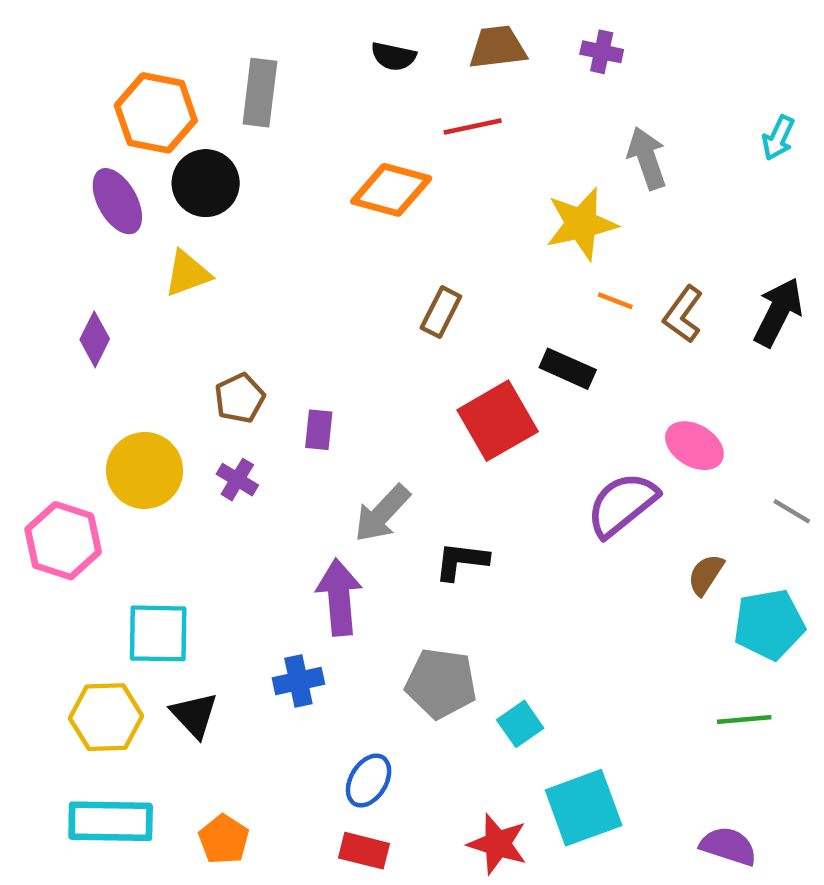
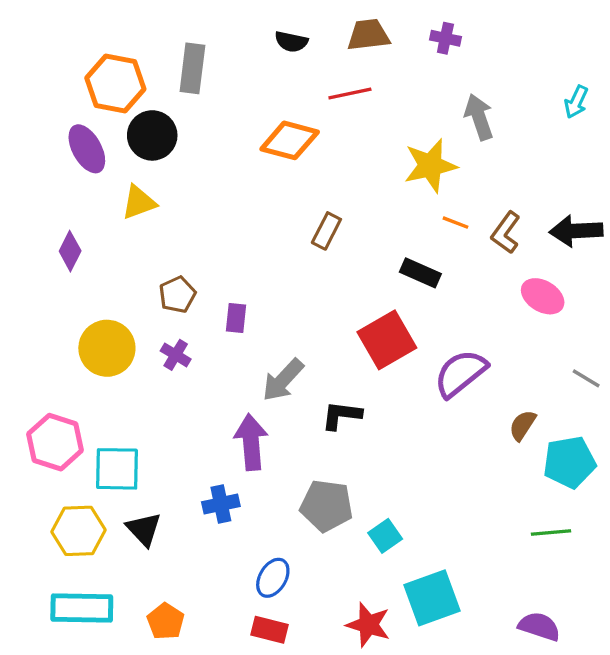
black arrow: (778, 312) -> (576, 231), turned -120
red square: (498, 421) -> (387, 340), moved
pink ellipse: (694, 446) -> (543, 296), moved
pink hexagon: (63, 541) -> (55, 442), moved

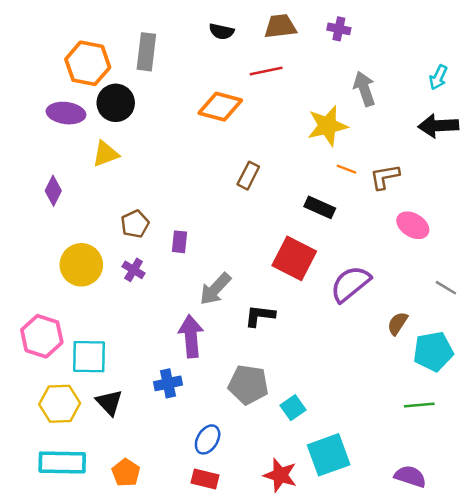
purple ellipse: (87, 149) -> (66, 113), turned -54
black arrow: (576, 231) -> (438, 126), moved
brown L-shape: (506, 233) -> (385, 177), turned 44
red square: (387, 340) -> (294, 258), turned -33

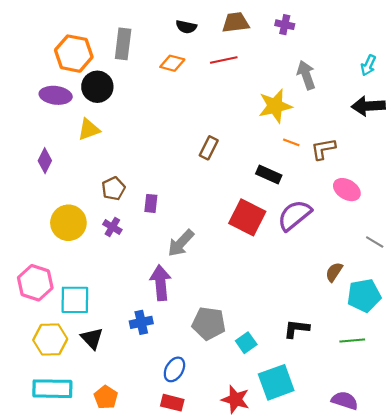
orange diamond: (220, 107) -> (172, 63), moved, size x0.7
purple semicircle: (350, 284) -> (294, 215), moved
black L-shape: (260, 316) -> (297, 329), moved

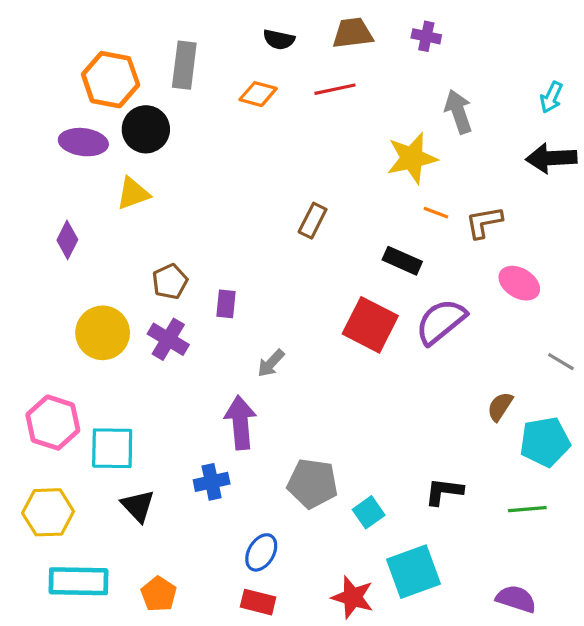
purple cross: (112, 227) -> (168, 339), size x1.4
gray arrow: (181, 243) -> (271, 363), size x0.7
yellow hexagon: (50, 339) -> (48, 512), moved

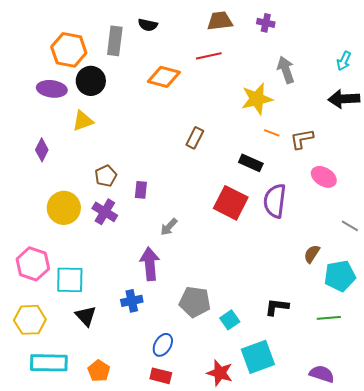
black semicircle: (279, 40) -> (148, 25), moved
orange diamond: (258, 94) -> (164, 77), moved, size x1.4
purple semicircle: (441, 322) -> (275, 201), turned -44

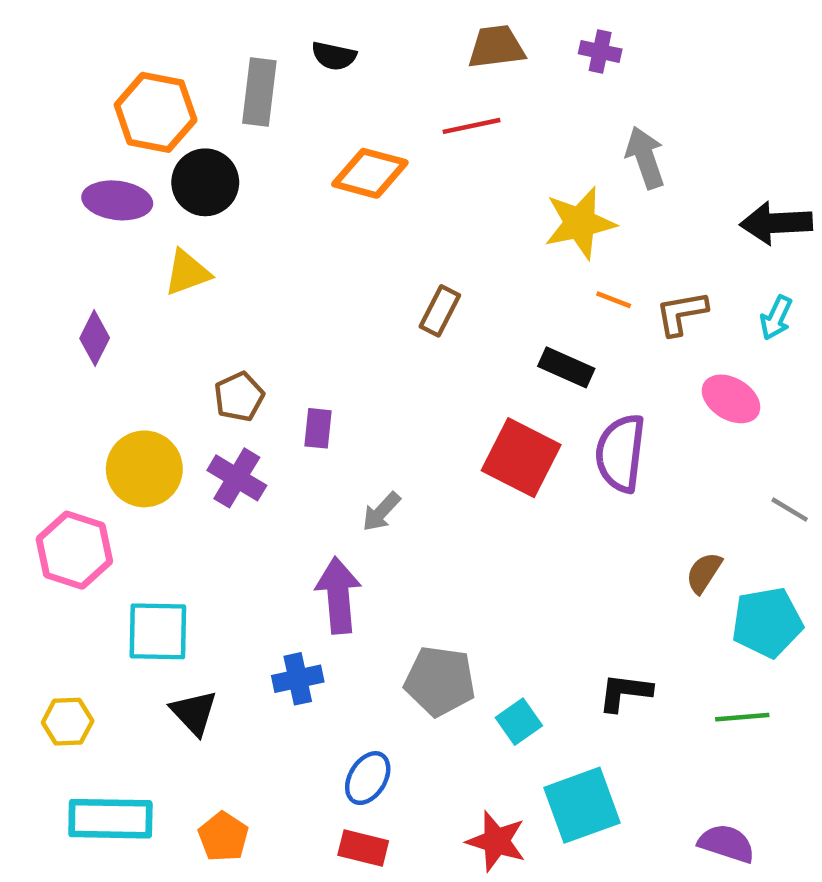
cyan arrow: (344, 61) -> (776, 318), moved
pink hexagon: (33, 264) -> (74, 550), moved
yellow hexagon: (30, 320) -> (68, 722), size x0.7

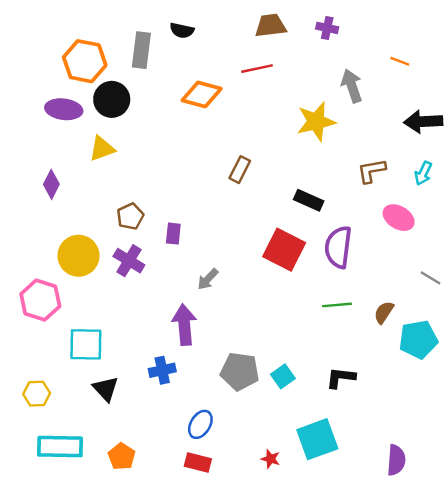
orange line: (614, 300) -> (400, 61), moved
green line: (742, 717) -> (337, 305), moved
cyan square: (519, 722) -> (283, 376), moved
red star: (496, 841) -> (271, 459), size x0.6
purple semicircle: (726, 843) -> (396, 460), turned 76

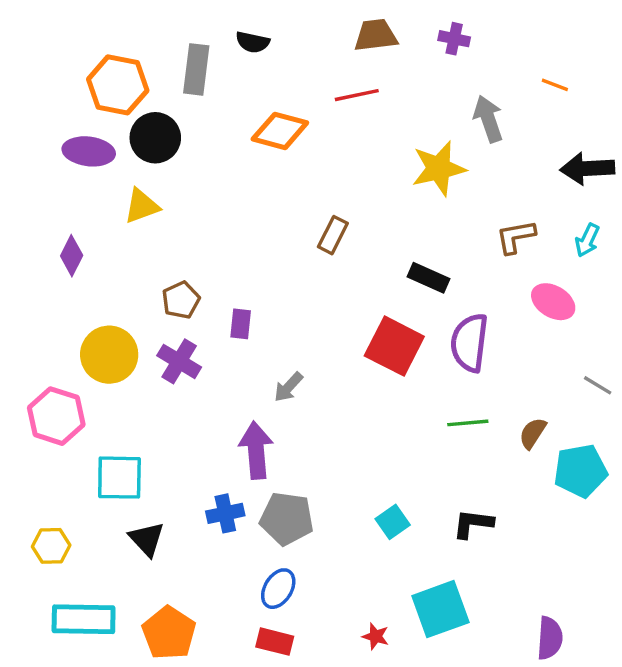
gray pentagon: (240, 371) -> (287, 519), moved
orange pentagon: (122, 456) -> (169, 633), size x1.4

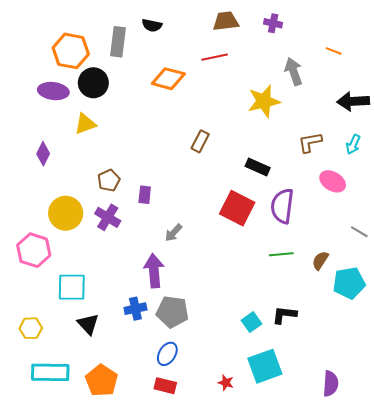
cyan square: (393, 522) -> (251, 322), moved

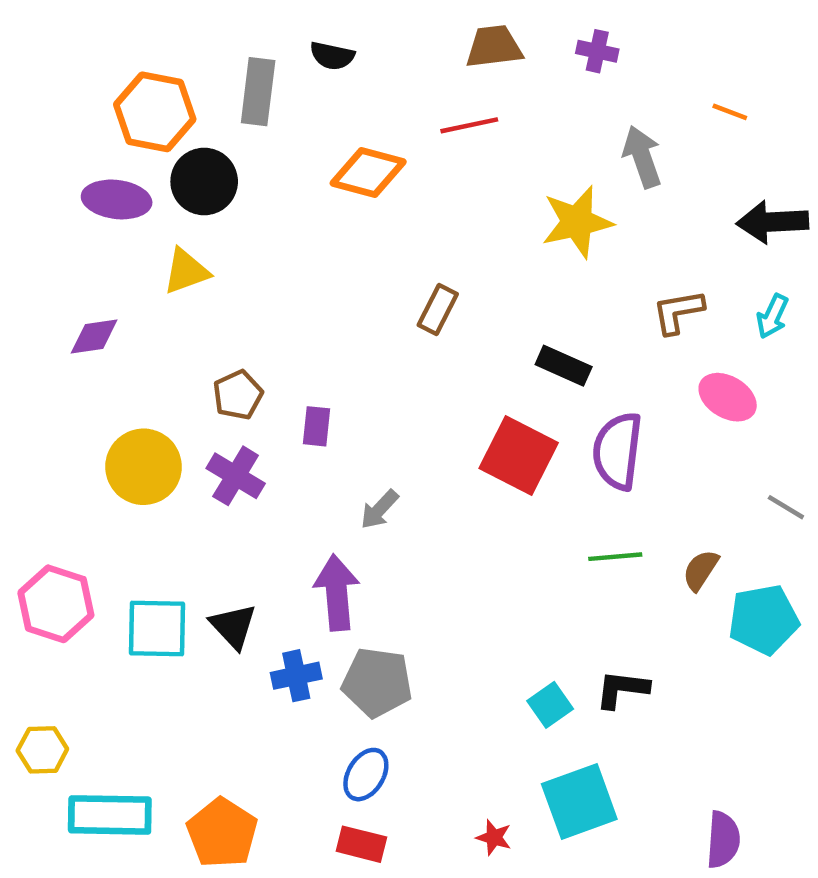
purple diamond: (43, 154) -> (94, 337), turned 55
pink hexagon: (34, 250) -> (56, 604), moved
black triangle: (88, 324) -> (233, 626), moved
yellow hexagon: (31, 328) -> (42, 750), moved

